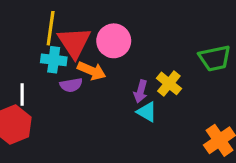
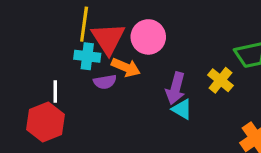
yellow cross: (169, 83) -> (220, 80), moved
purple arrow: (141, 91) -> (176, 88), size x1.4

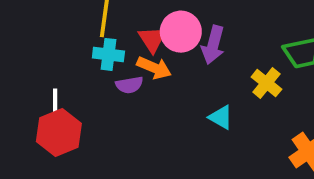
red triangle: (108, 39) -> (152, 39), moved, size x0.7
purple arrow: (176, 88) -> (213, 45), moved
white line: (55, 92) -> (55, 102), moved

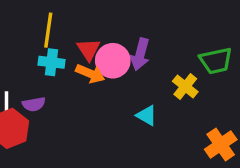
pink circle: (181, 32) -> (113, 61), moved
purple semicircle: (129, 85) -> (34, 104), moved

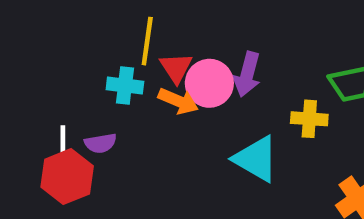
yellow line: (48, 30) -> (147, 41), moved
yellow cross: (185, 86) -> (309, 119), turned -35
cyan triangle: (147, 115) -> (256, 159), size x1.6

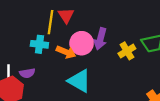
red triangle: (176, 68) -> (66, 16), moved
yellow cross: (309, 119) -> (127, 51), moved, turned -35
cyan triangle: (256, 159) -> (79, 81), moved

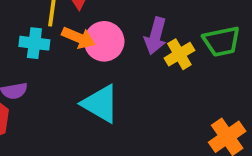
purple arrow: (100, 39) -> (156, 36), moved
orange arrow: (66, 52) -> (78, 38), moved

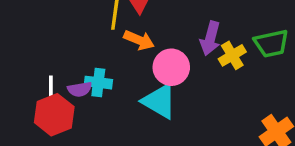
pink circle: (104, 41) -> (171, 67), moved
cyan cross: (34, 43) -> (98, 83), moved

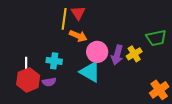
purple arrow: (210, 38) -> (117, 55), moved
yellow cross: (232, 55) -> (134, 54), moved
purple semicircle: (80, 89) -> (49, 82), moved

